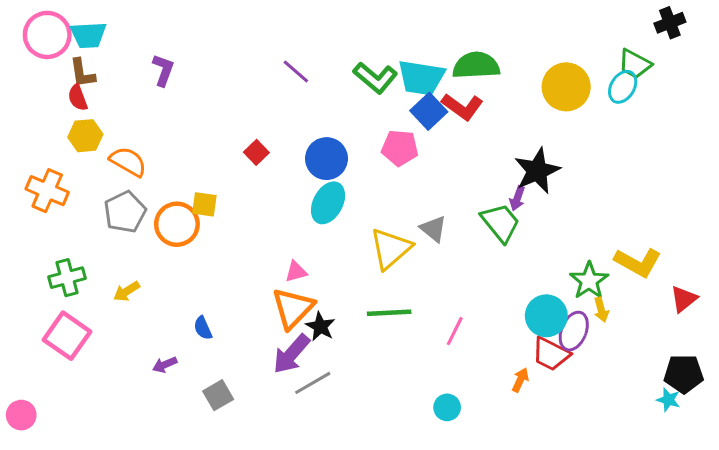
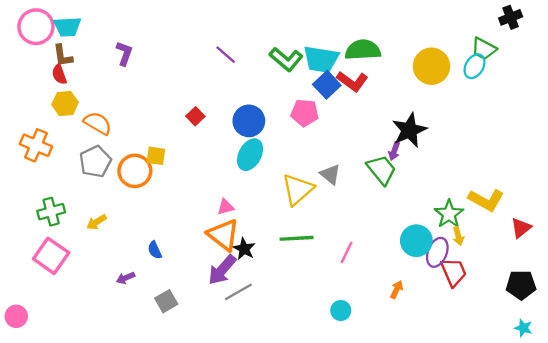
orange triangle: (293, 308) -> (223, 235), turned -36
red trapezoid: (551, 354) -> (454, 272), moved, turned -140
cyan star: (668, 400) -> (523, 328), moved

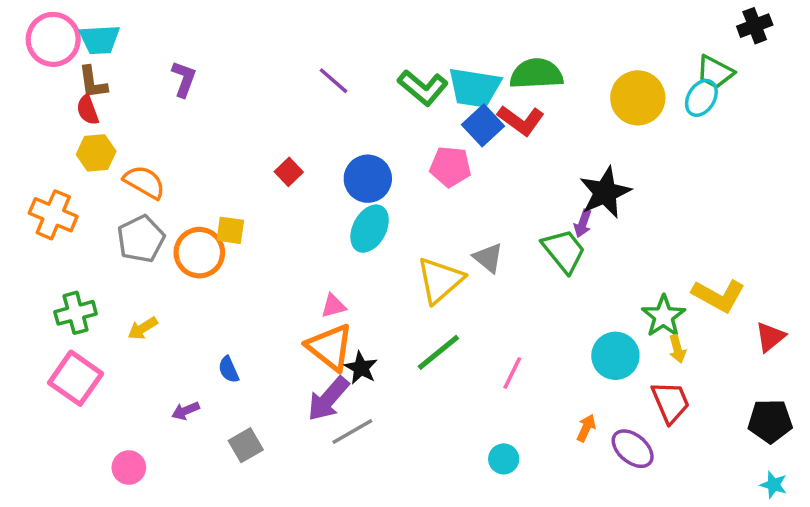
green line: (297, 238) -> (438, 352), turned -36
purple ellipse: (437, 252) -> (633, 449), moved, turned -72
pink circle: (16, 316) -> (129, 468), moved

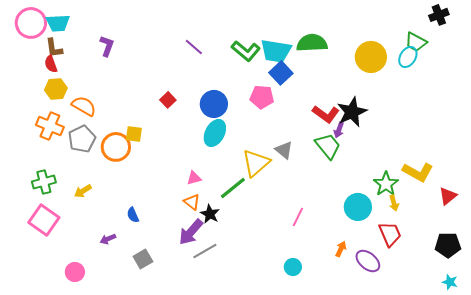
red L-shape: (521, 120) -> (326, 114), moved
orange cross: (53, 215) -> (50, 126), moved
orange triangle: (330, 347) -> (192, 202), size x0.6
green line: (438, 352) -> (233, 188), moved

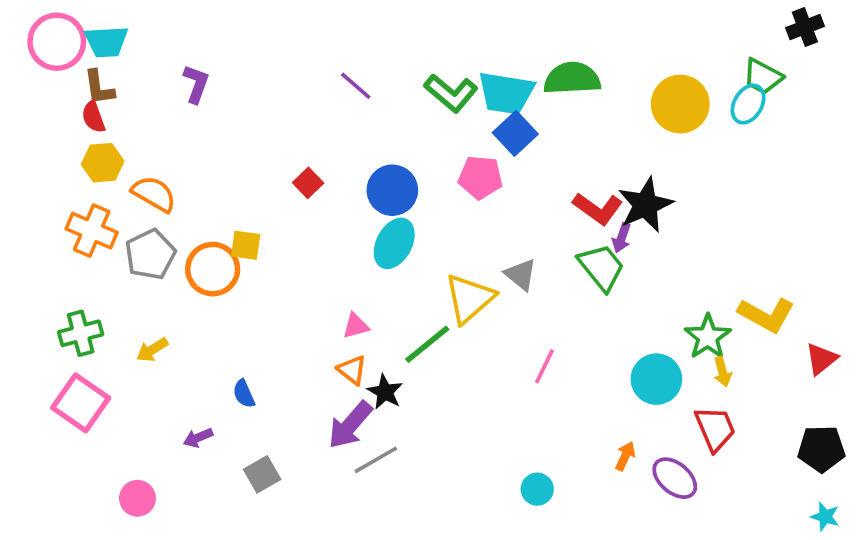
pink line: (298, 217) -> (545, 366), moved

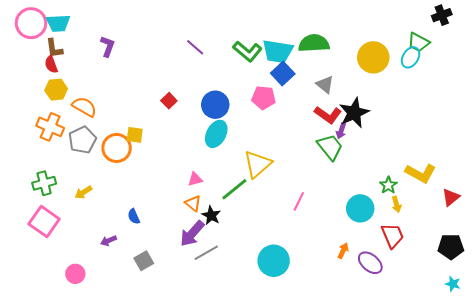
gray triangle: (521, 275) -> (325, 85), moved
green star: (708, 337) -> (388, 185), size x0.7
cyan circle: (537, 489) -> (274, 261), moved, size x1.8

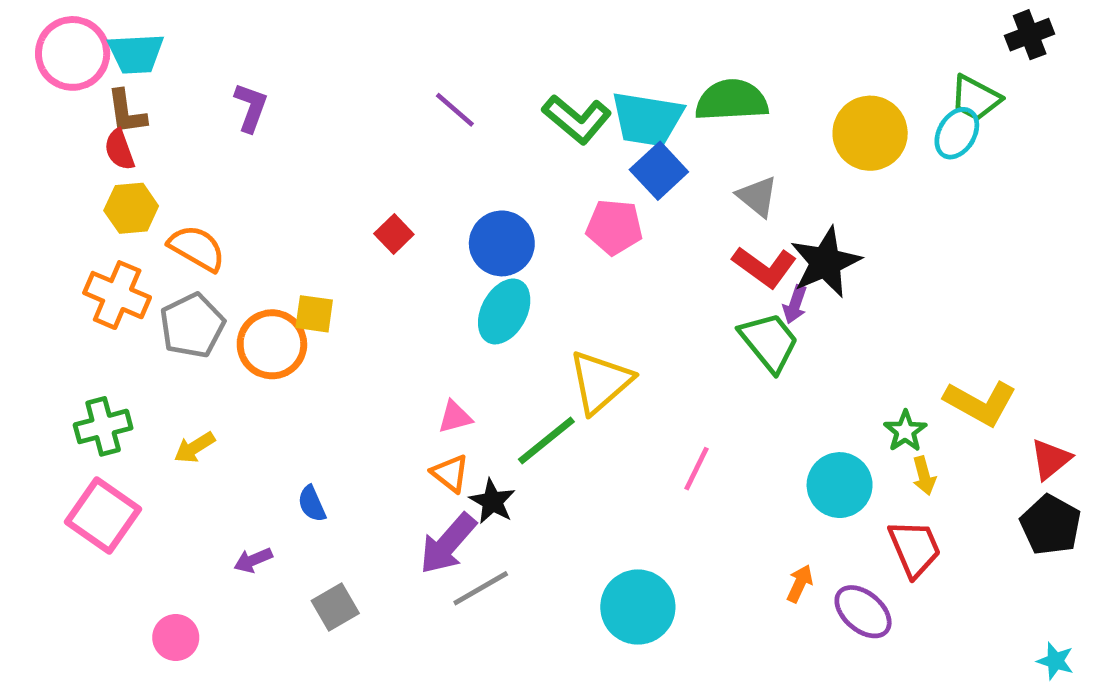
black pentagon: (451, 247) -> (1051, 525), moved, turned 30

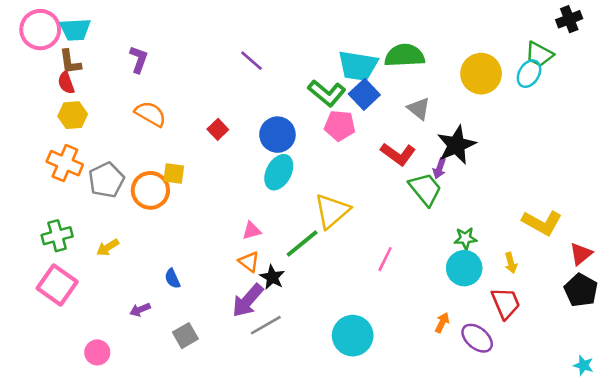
green L-shape: (577, 119) -> (327, 93), moved
orange semicircle: (197, 248) -> (150, 114), moved
red L-shape: (764, 267) -> (398, 154), moved
green star: (905, 431) -> (465, 238), moved, turned 30

